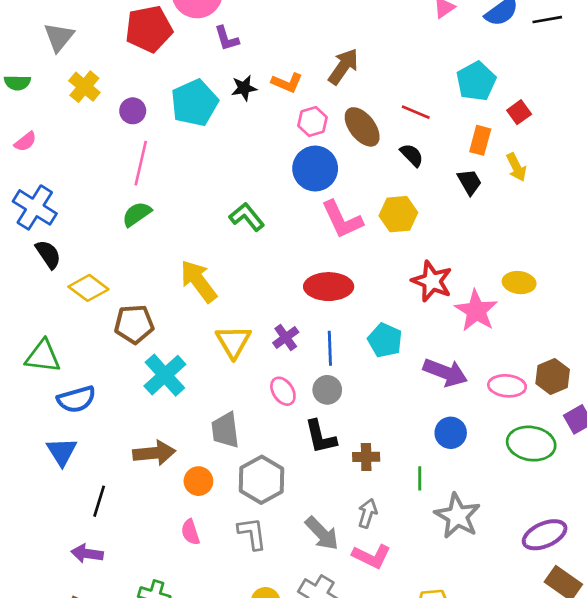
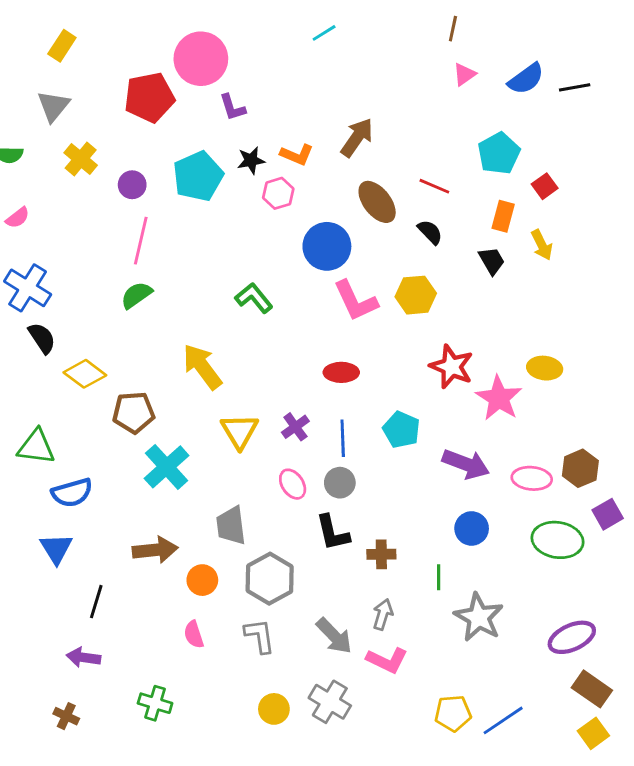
pink hexagon: (312, 122) -> (278, 193), moved
red ellipse: (329, 287) -> (341, 372), size x0.7

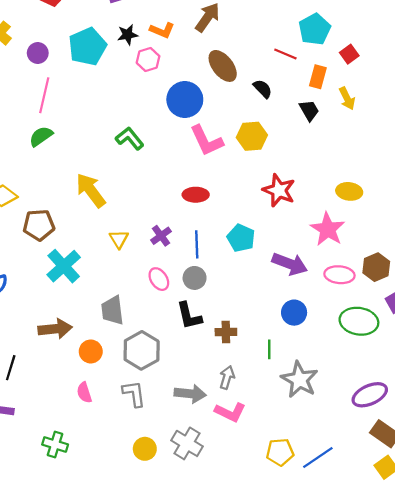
red line: (434, 186) -> (285, 54), moved
pink star: (499, 398) -> (328, 229), moved
yellow triangle: (240, 431) -> (119, 239), size x0.7
gray arrow: (334, 636) -> (190, 394), turned -40

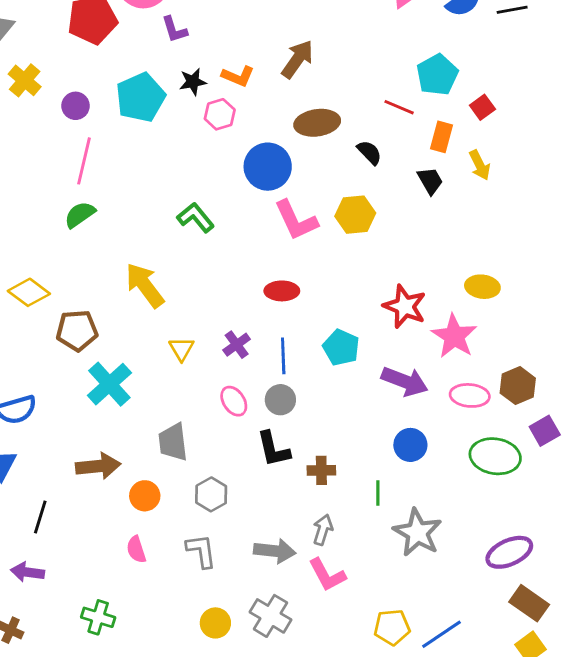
brown ellipse: (223, 66) -> (317, 123), turned -60
red star: (279, 190) -> (405, 306), moved
gray hexagon: (142, 350) -> (211, 494), size x0.7
pink L-shape: (230, 412) -> (327, 575), turned 36

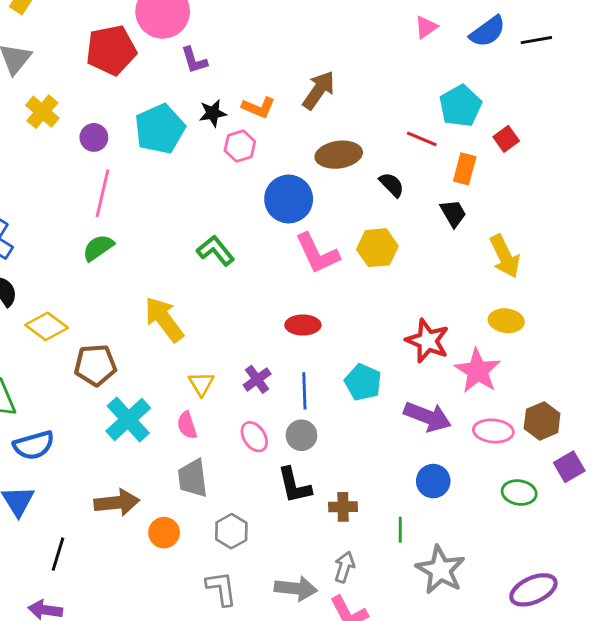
yellow arrow: (480, 165) -> (505, 256), moved, size x1.4
green ellipse: (495, 456) -> (519, 493), size x0.7
pink semicircle: (136, 549) -> (187, 425), moved

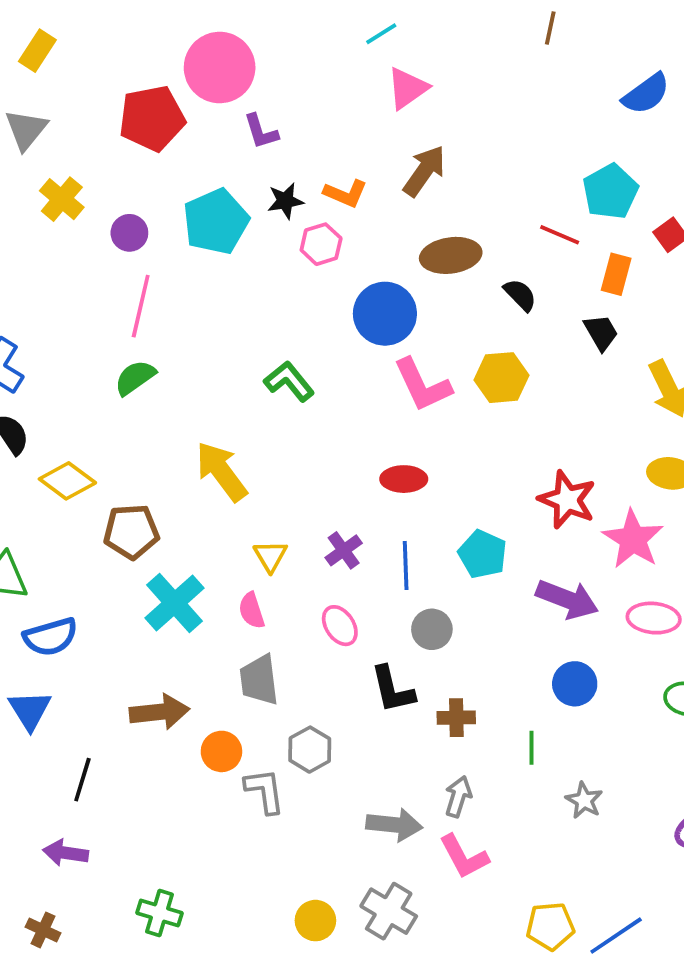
pink triangle: (426, 27) -> (407, 88), moved, size x1.4
gray circle: (301, 435) -> (432, 629), moved
gray star: (440, 570) -> (584, 800), size x0.6
gray L-shape: (221, 588) -> (265, 791), moved

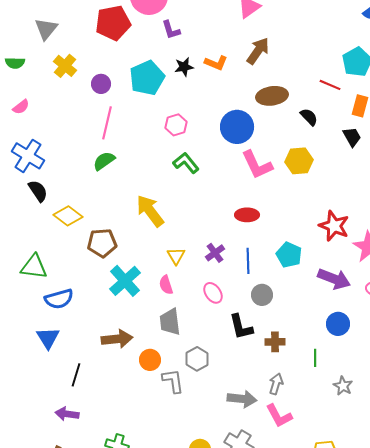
pink hexagon: (321, 244) -> (176, 125), moved

